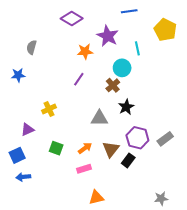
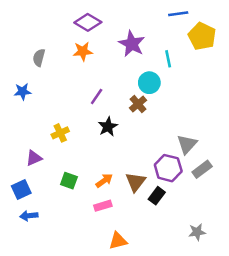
blue line: (129, 11) -> (178, 14), moved
orange star: (85, 51) -> (83, 51), moved
black star: (126, 107) -> (108, 127), moved
gray triangle: (99, 118) -> (187, 144), moved, turned -48
gray star: (161, 199) -> (197, 232), moved

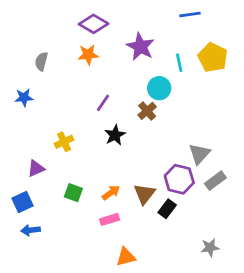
yellow pentagon: (202, 36) -> (213, 57), moved

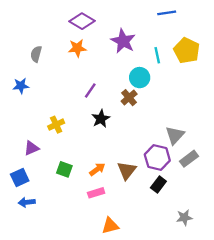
black rectangle: (167, 209) -> (158, 185), moved

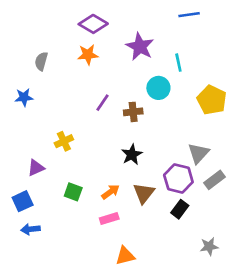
yellow pentagon: (187, 50) -> (212, 100), moved
brown cross: (129, 98) -> (133, 112), moved, turned 35
black star: (101, 119) -> (132, 155), moved

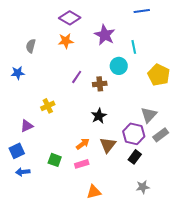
green square: (73, 192) -> (55, 160), moved
gray star: (209, 246) -> (143, 187), moved

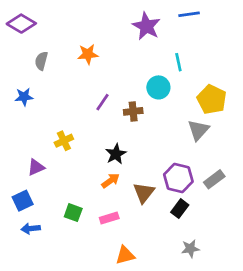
purple diamond: (70, 18) -> (21, 24), moved
purple star: (105, 35) -> (146, 26), moved
gray triangle: (149, 115) -> (198, 130), moved
black star: (99, 116) -> (116, 154), moved
orange arrow: (83, 144) -> (111, 181), moved

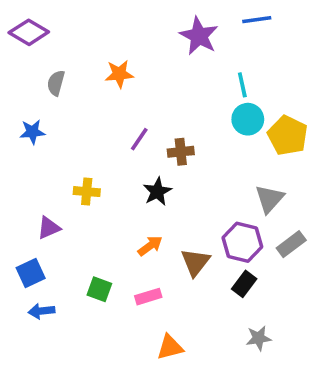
cyan circle: (158, 87) -> (248, 119), moved
gray triangle: (198, 130) -> (270, 199), moved
yellow cross: (64, 141) -> (87, 192), turned 30
black star: (116, 154) -> (157, 192), moved

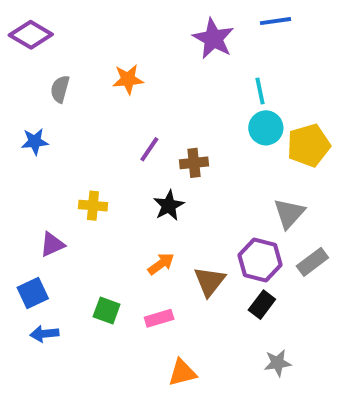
yellow pentagon: (288, 135) -> (309, 145), turned 30

